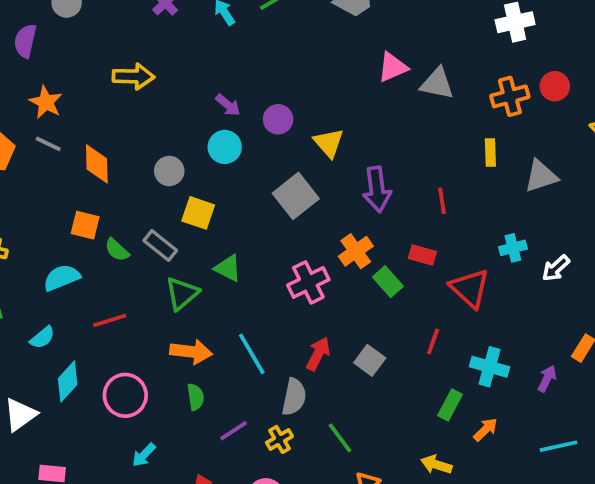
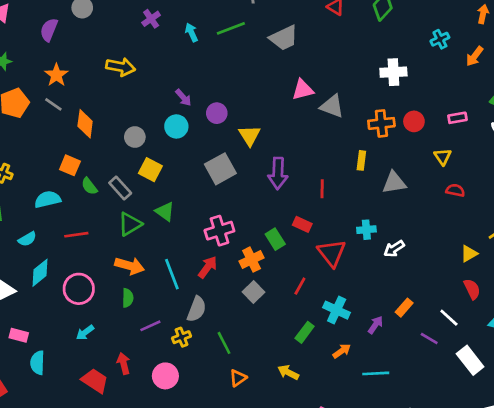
orange cross: (356, 251) -> (252, 260), moved
red arrow: (318, 354) -> (208, 267), moved
orange arrow: (485, 429) -> (342, 351), moved

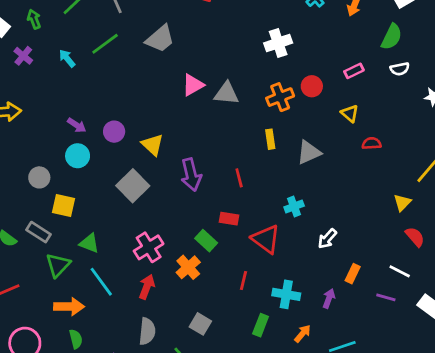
white arrow: (394, 249) -> (327, 239), moved
cyan line: (172, 274) -> (101, 282), moved
gray square: (254, 292) -> (200, 324), moved

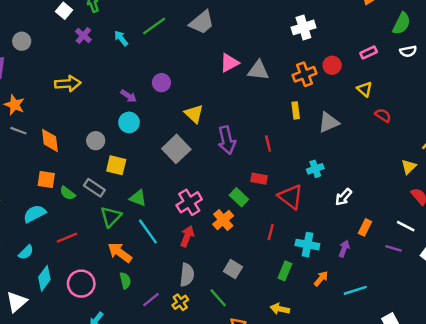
purple circle: (114, 132) -> (161, 83), moved
red semicircle: (372, 143) -> (383, 115), turned 35
orange arrow: (69, 307) -> (120, 253), turned -145

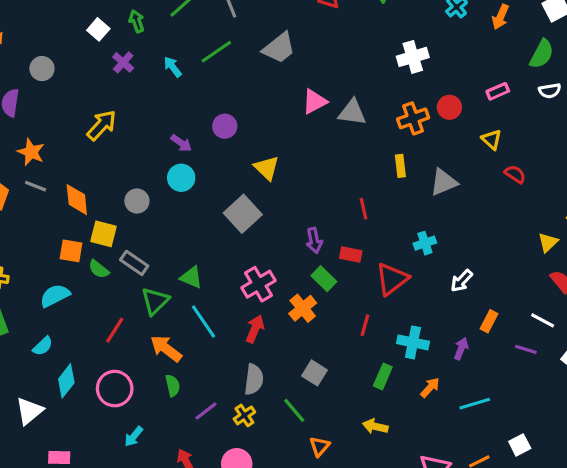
yellow arrow: (68, 84) -> (102, 125), turned -45
purple arrow: (227, 140) -> (314, 240), moved, size x0.7
yellow square: (116, 165) -> (103, 234), moved
red triangle: (291, 197) -> (392, 279), turned 44
red line: (67, 238) -> (115, 330), moved, turned -36

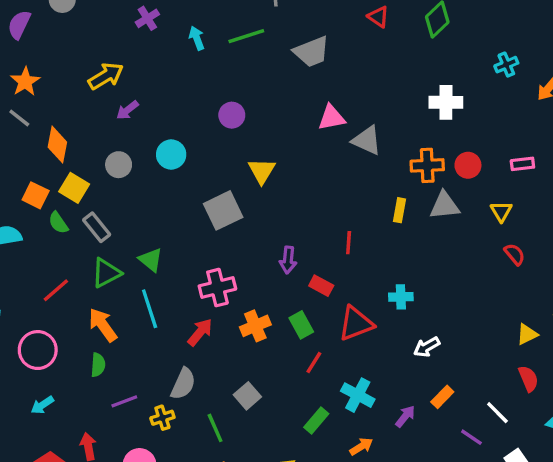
purple arrow: (181, 143) -> (127, 110), moved, turned 90
gray triangle: (444, 182) -> (444, 206), moved
green rectangle: (324, 279) -> (301, 325), moved

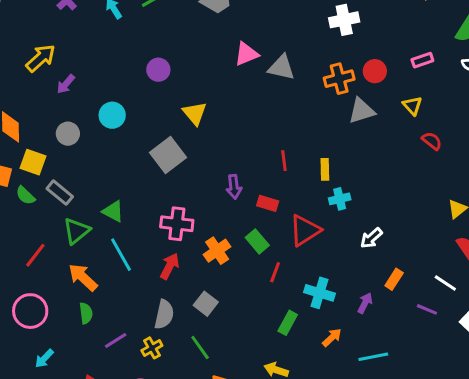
yellow rectangle: (400, 210) -> (325, 169), moved
pink cross: (217, 288) -> (177, 224), turned 32
gray square: (247, 396) -> (206, 304), moved

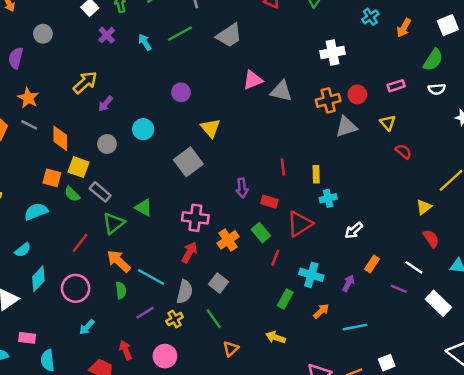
cyan line: (121, 255) -> (151, 277), moved, turned -32

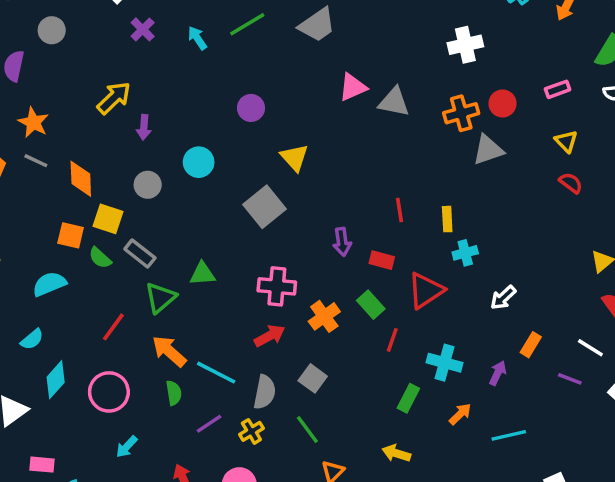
purple arrow: (106, 104) -> (144, 127), turned -35
yellow triangle: (388, 123) -> (566, 141), moved
green triangle: (144, 208) -> (203, 274), turned -30
red arrow: (189, 252) -> (270, 336), turned 35

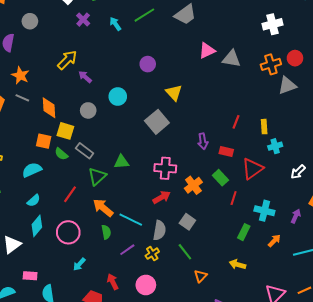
purple arrow: (144, 127) -> (85, 77), turned 128
red line: (399, 210) -> (236, 122), turned 32
cyan semicircle: (32, 339) -> (34, 201), moved

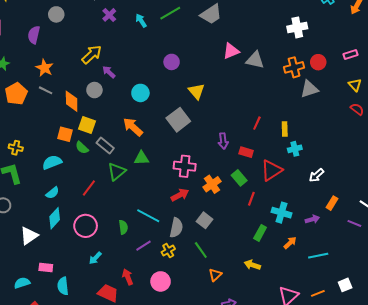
gray circle: (88, 110) -> (94, 90), moved
orange arrow: (103, 208) -> (133, 127), moved
purple arrow: (296, 216) -> (312, 219), turned 48

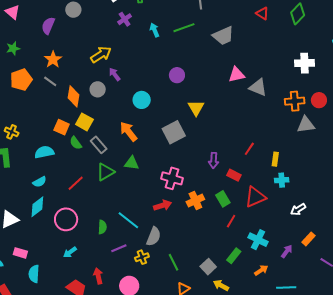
purple arrow: (312, 219) -> (287, 251), turned -48
gray square: (204, 220) -> (208, 267), moved

